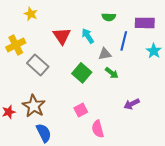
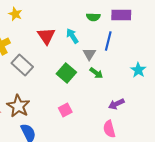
purple rectangle: (145, 23) -> (121, 15), moved
cyan star: (154, 51) -> (138, 70), moved
gray triangle: (105, 54) -> (89, 54), turned -48
pink semicircle: (98, 129) -> (109, 129), moved

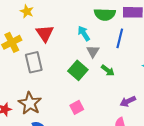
green semicircle: (93, 17) -> (105, 14), size x1.5
red triangle: (46, 36) -> (45, 33), moved
gray triangle: (89, 54) -> (93, 51), moved
gray rectangle: (22, 65) -> (34, 62), turned 35

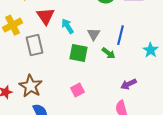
cyan arrow: (84, 33) -> (68, 26), moved
blue line: (120, 38) -> (121, 35), moved
green square: (78, 70) -> (79, 53), turned -30

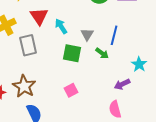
cyan star: (151, 50) -> (139, 64), moved

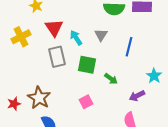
gray triangle: (87, 34) -> (101, 35), moved
gray rectangle: (28, 45) -> (57, 57), moved
green arrow: (102, 53) -> (111, 79), moved

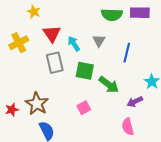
green arrow: (111, 79) -> (109, 85), size x1.5

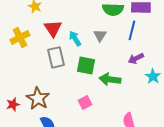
blue line: (127, 53) -> (132, 30), moved
green arrow: (109, 85) -> (110, 79), turned 150
purple arrow: (135, 102) -> (136, 58), moved

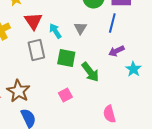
green arrow: (110, 79) -> (90, 72), turned -135

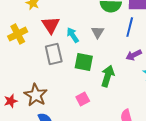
green arrow: (90, 72) -> (108, 76), turned -125

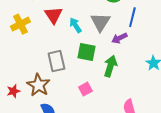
gray triangle: (98, 32) -> (100, 22), size x1.5
gray rectangle: (54, 54) -> (56, 61), moved
purple arrow: (134, 55) -> (119, 38), moved

